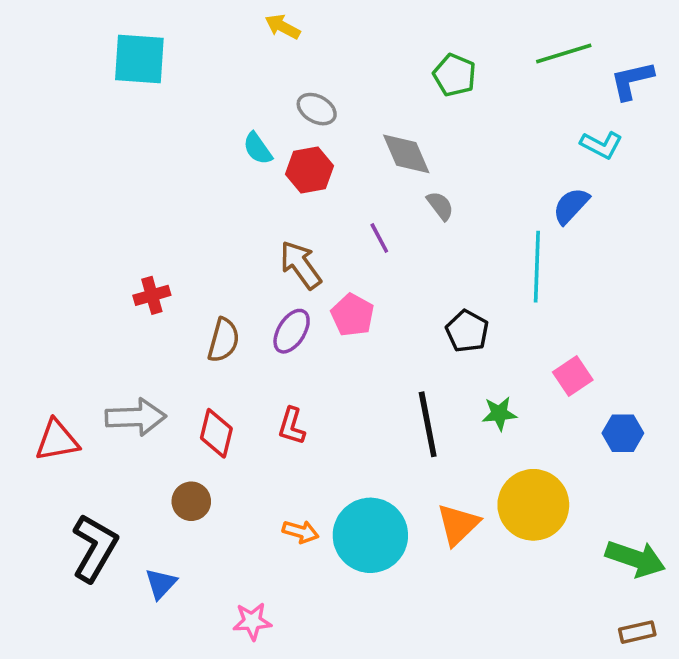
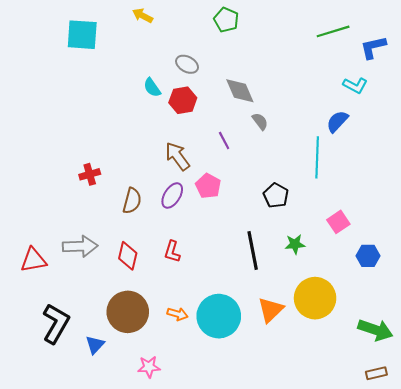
yellow arrow: (283, 27) -> (143, 16), moved
green pentagon: (455, 75) -> (226, 20), moved
brown circle: (191, 501) -> (128, 312), moved, size x1.8

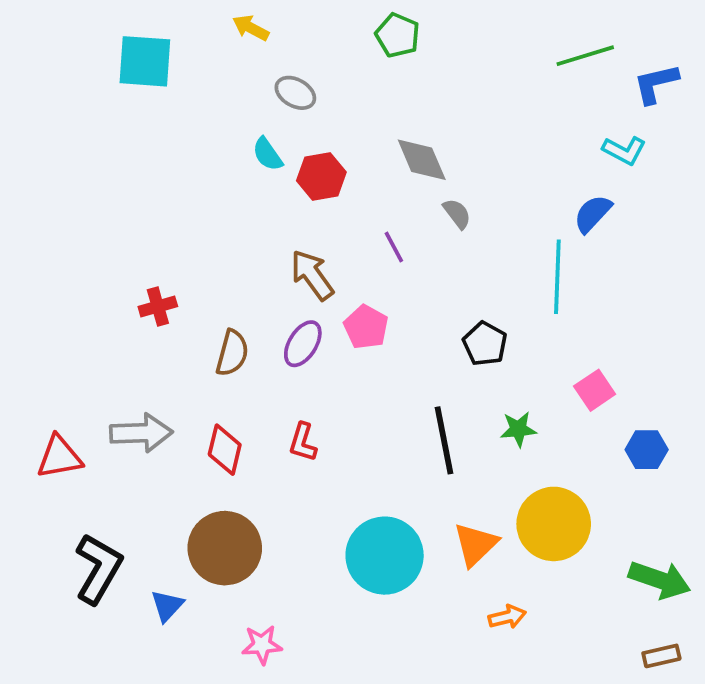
gray ellipse: (187, 64) -> (295, 93), moved
orange arrow: (177, 314) -> (507, 617), moved, turned -30

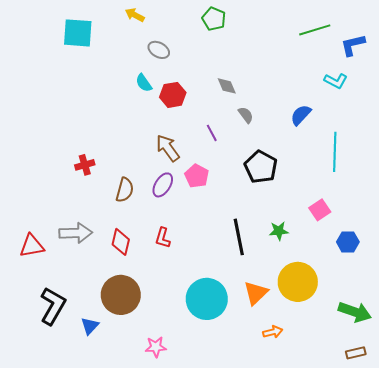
gray diamond: (422, 160) -> (227, 86), size x0.7
blue semicircle: (593, 214) -> (301, 115), moved
cyan line: (557, 277) -> (335, 152), moved
black pentagon: (485, 344) -> (261, 167), moved, size x1.4
pink star: (262, 645) -> (156, 347), moved

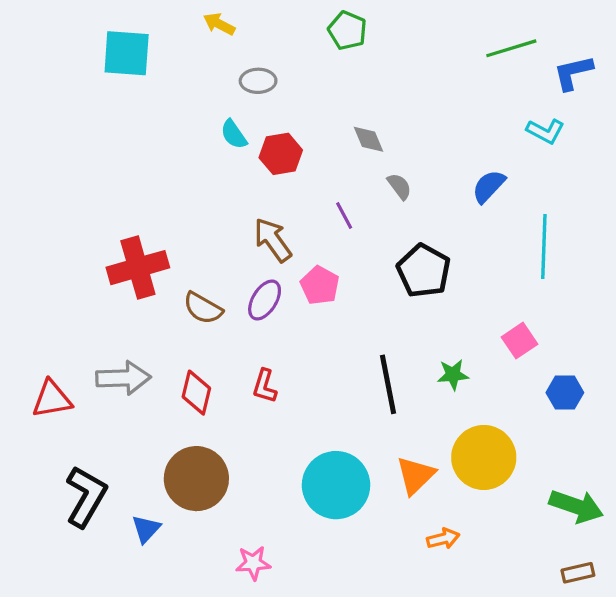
gray ellipse: (159, 50) -> (258, 81), turned -30
red cross: (85, 165) -> (138, 268), size x1.8
brown semicircle: (125, 190) -> (203, 308), turned 105

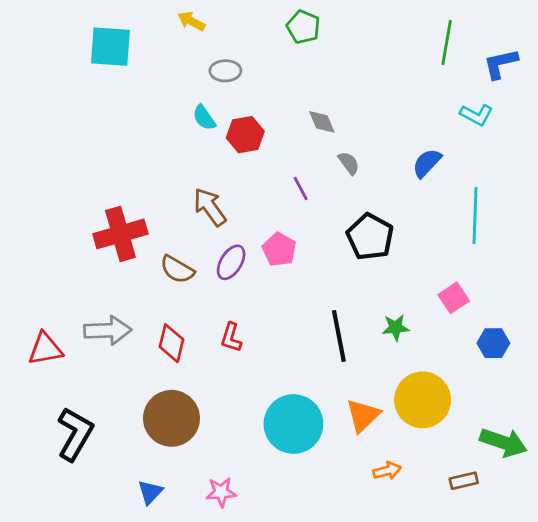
green line: (511, 48) -> (447, 42), turned -63
brown arrow: (273, 240) -> (210, 207), moved
blue triangle: (146, 529) -> (150, 492), moved
brown rectangle: (578, 573) -> (464, 481), moved

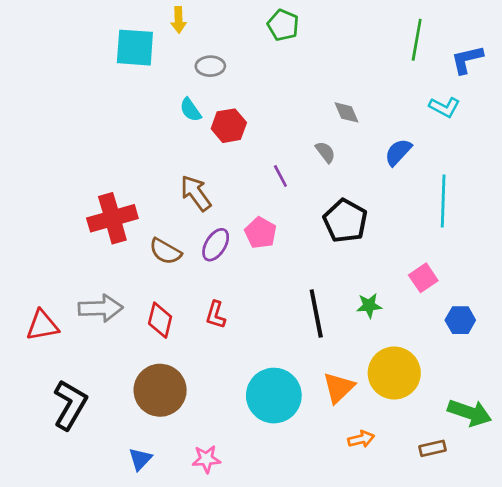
yellow arrow: (191, 21) -> (179, 20), turned -120
cyan square: (110, 47) -> (135, 48), moved
gray diamond: (322, 122) -> (347, 112), moved

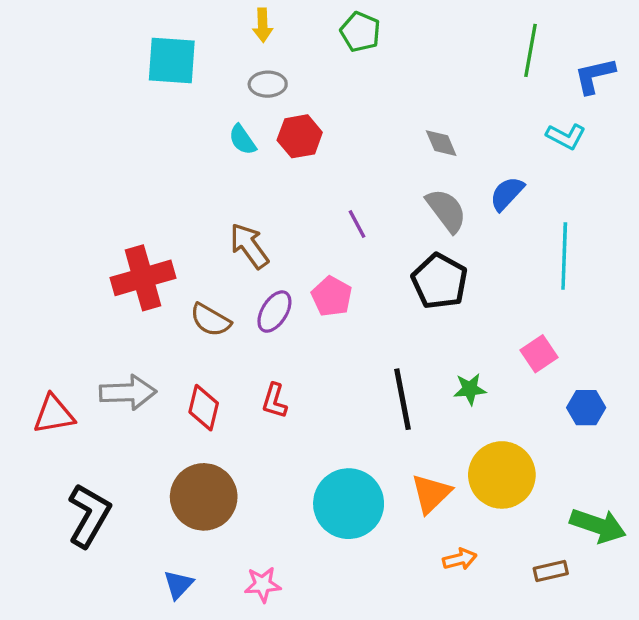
yellow arrow: (179, 20) -> (263, 25), moved
red hexagon: (229, 126) -> (300, 136), moved
gray semicircle: (325, 152) -> (446, 210), moved, size x1.6

